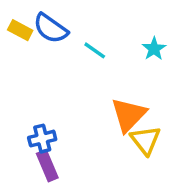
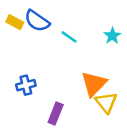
blue cross: (42, 139) -> (26, 85), moved
purple rectangle: (47, 166) -> (56, 114), moved, turned 45

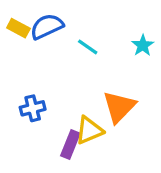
blue semicircle: (37, 21) -> (47, 27), turned 120
yellow triangle: (106, 102) -> (89, 130), moved, turned 45

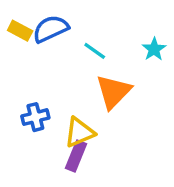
orange triangle: (119, 107) -> (113, 92), moved
yellow triangle: (89, 130) -> (79, 132), moved

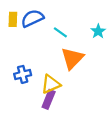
yellow rectangle: (20, 31) -> (13, 19), turned 64

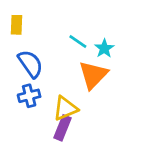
blue semicircle: (32, 18) -> (30, 64), moved, turned 80
cyan star: (98, 31) -> (104, 48), moved

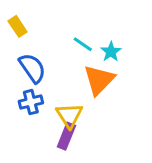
yellow rectangle: (17, 25) -> (18, 26), turned -36
yellow triangle: (65, 108) -> (69, 115), turned -40

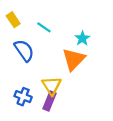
cyan line: (83, 44) -> (44, 27), moved
blue cross: (31, 102) -> (23, 97), moved, turned 35

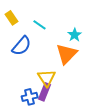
blue semicircle: (24, 50) -> (22, 46), turned 75
blue cross: (23, 97) -> (30, 97), moved, turned -35

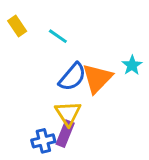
cyan star: (75, 35) -> (132, 65), moved
blue semicircle: (22, 46) -> (72, 77), moved

